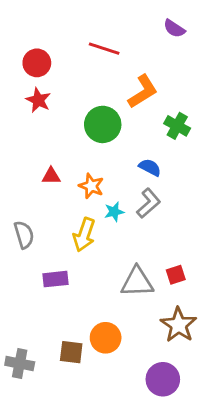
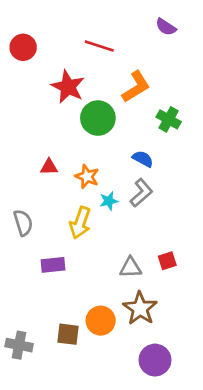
red circle: (37, 63) -> (23, 47), moved
red star: (38, 100) -> (68, 87), moved, size x1.4
gray triangle: (137, 282) -> (131, 268), size x0.7
brown star: (179, 325) -> (140, 308), moved

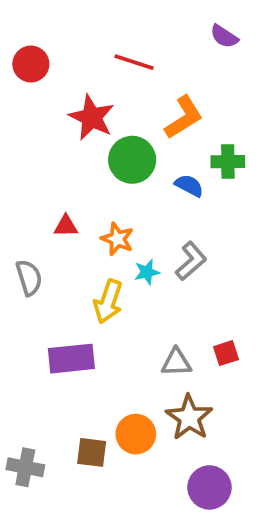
green cross: (169, 119) -> (228, 162), turned -30
blue semicircle: (143, 159) -> (189, 186), moved
gray semicircle: (23, 223) -> (29, 278), moved
purple rectangle: (53, 265) -> (71, 359), size x1.4

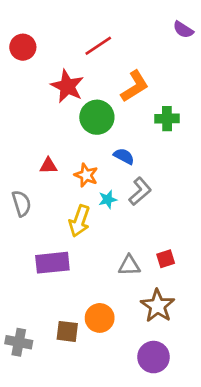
purple semicircle: (224, 36) -> (183, 30), moved
red line: (134, 62) -> (98, 46), turned -52
blue semicircle: (189, 186) -> (124, 156), moved
brown star: (189, 418) -> (158, 306), moved

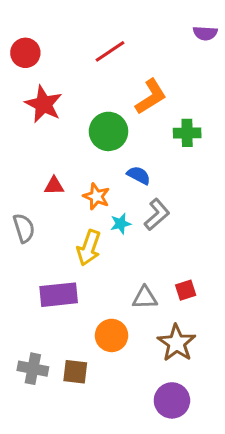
purple semicircle: (183, 30) -> (205, 33), turned -30
red star: (67, 86) -> (44, 104), moved
orange circle: (100, 318) -> (112, 335), moved
gray cross: (19, 342) -> (33, 369), moved

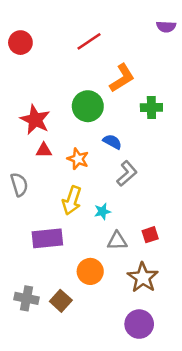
red star: (44, 104) -> (35, 120), moved
cyan star: (121, 224) -> (102, 211), moved
brown square: (75, 372) -> (61, 301), turned 35

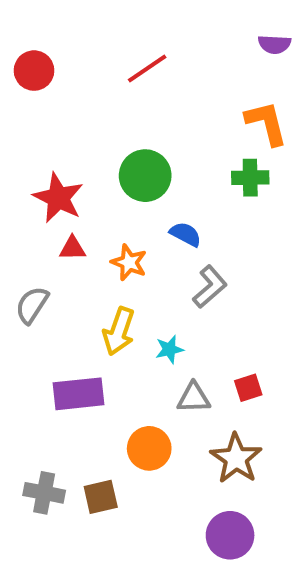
orange L-shape: (122, 78) -> (266, 123), moved, turned -72
gray semicircle: (19, 185) -> (32, 305), turned -130
brown square: (61, 301) -> (101, 497), turned 35

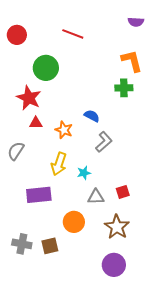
red line: (147, 69) -> (73, 34), turned 55
green circle: (145, 176) -> (46, 68), moved

